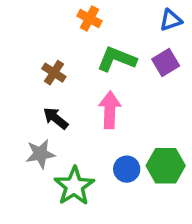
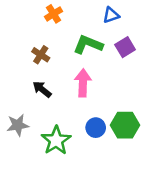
orange cross: (89, 19) -> (54, 14), moved, turned 30
blue triangle: (171, 20) -> (111, 15), moved
gray star: (40, 154) -> (18, 125), moved

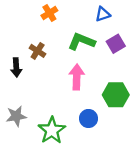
black arrow: (42, 89) -> (16, 68), moved, turned -132
green hexagon: (125, 125) -> (116, 95), moved

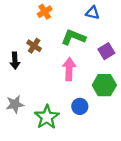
blue triangle: (103, 14) -> (93, 13), turned 32
purple square: (116, 44) -> (106, 51), moved

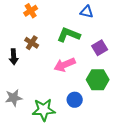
orange cross: (45, 12) -> (31, 11), moved
pink arrow: (69, 69) -> (65, 65), turned -115
green star: (47, 117) -> (44, 110), turned 30

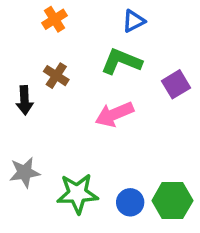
blue triangle: (87, 12) -> (134, 21), moved, turned -40
green hexagon: (98, 80) -> (172, 201), moved
blue circle: (75, 100) -> (130, 202), moved

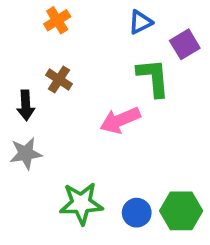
green L-shape: (121, 61) -> (153, 78), moved, turned 63
purple square: (176, 84) -> (185, 44), moved
gray star: (25, 172) -> (26, 153), moved

